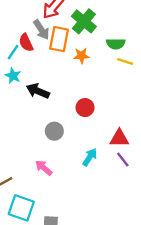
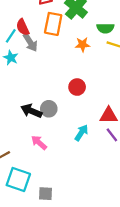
gray arrow: (41, 30) -> (30, 42), moved
orange star: (81, 56) -> (83, 45), moved
black arrow: (38, 91) -> (31, 111), moved

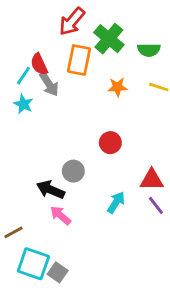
green semicircle: (105, 28) -> (149, 50), moved
black arrow: (31, 111) -> (50, 190), moved
gray square: (46, 194) -> (58, 272), moved, turned 32

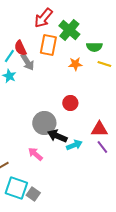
green semicircle: (149, 50) -> (94, 47), moved
gray circle: (73, 171) -> (44, 123), size x1.5
black arrow: (50, 190) -> (57, 136), moved
cyan arrow: (116, 202) -> (74, 145), turned 35

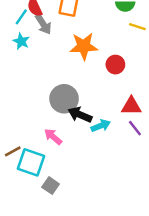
orange star: (75, 64) -> (84, 46), moved, size x1.6
red circle: (70, 103) -> (115, 65), moved
cyan square: (16, 188) -> (31, 162), moved

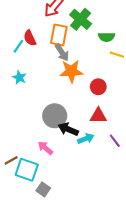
gray arrow: (43, 24) -> (62, 53), moved
cyan star: (21, 41) -> (19, 77), moved
red triangle: (131, 106) -> (98, 116), moved

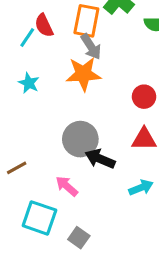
orange star: (71, 71) -> (83, 74), moved
cyan arrow: (86, 139) -> (141, 188), moved
brown line: (11, 160) -> (17, 168), moved
gray square: (43, 189) -> (79, 238), moved

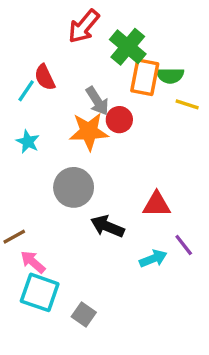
orange rectangle: (86, 21) -> (145, 77), moved
red circle: (144, 97) -> (119, 120), moved
gray circle: (80, 139) -> (74, 187), moved
pink arrow: (67, 186) -> (33, 262), moved

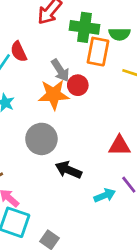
green cross: (128, 47) -> (84, 27), turned -32
green semicircle: (170, 76) -> (119, 34), moved
red triangle: (157, 204) -> (119, 146), moved

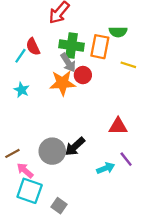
green cross: (84, 27) -> (72, 46), moved
gray circle: (41, 139) -> (52, 151), moved
black arrow: (68, 170) -> (75, 147), turned -65

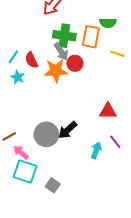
red semicircle: (33, 47) -> (31, 60), moved
cyan line: (20, 56) -> (13, 57), moved
cyan arrow: (106, 168) -> (96, 150), turned -49

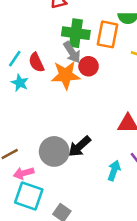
pink arrow: (21, 152) -> (24, 173), turned -56

